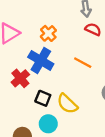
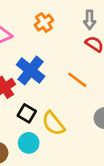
orange cross: (48, 33) -> (44, 23), moved

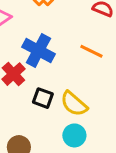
cyan circle: (29, 143) -> (74, 135), moved

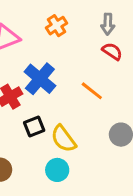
black square: (43, 98) -> (34, 127), turned 36

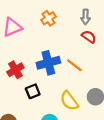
blue cross: (40, 79) -> (48, 63), moved, turned 35
yellow semicircle: (64, 139) -> (69, 101), moved

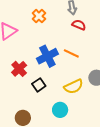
yellow semicircle: (69, 101) -> (74, 86), turned -66

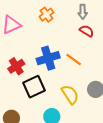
black square: (39, 85) -> (34, 87), size x1.5
yellow semicircle: (74, 86) -> (70, 94), turned -108

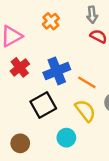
orange line: (74, 59) -> (87, 82), moved
red cross: (16, 66) -> (20, 67), moved

